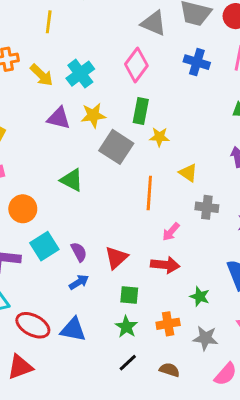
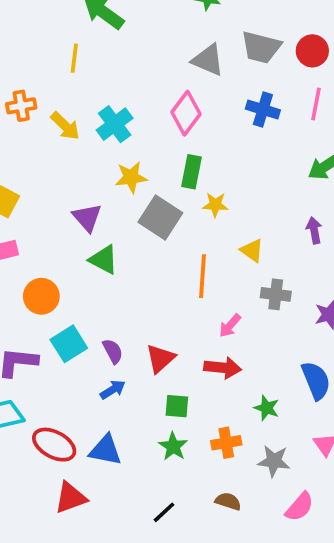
purple triangle: (59, 118) -> (87, 218), moved, turned 35
black line: (128, 363) -> (164, 512), moved
red triangle: (20, 367) -> (71, 498), moved

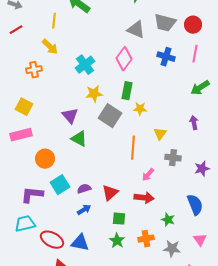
yellow line: (74, 58) -> (54, 21), moved
orange cross: (21, 106) -> (34, 70), moved
yellow arrow: (65, 126) -> (50, 47), moved
yellow triangle: (252, 250) -> (160, 134), turned 32
purple semicircle: (113, 351) -> (84, 189), turned -80

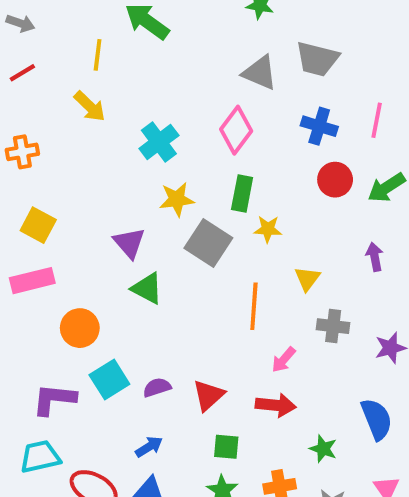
red circle: (193, 25) -> (335, 180), moved
orange cross: (34, 70) -> (22, 152), moved
blue arrow: (84, 210) -> (149, 447), moved

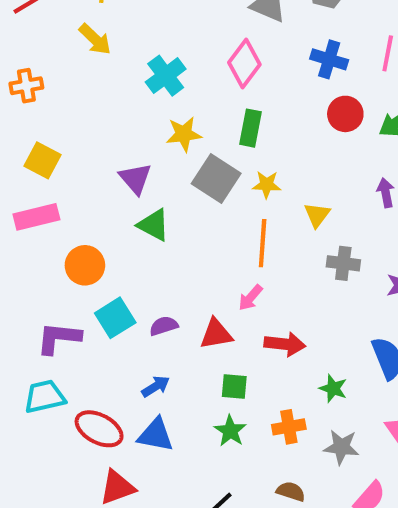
yellow star: (268, 229) -> (267, 185), moved
pink arrow: (284, 360) -> (250, 298), moved
red triangle: (208, 395) -> (216, 334), turned 32

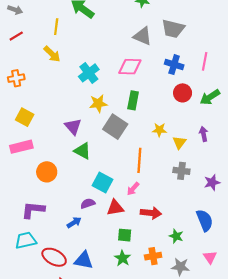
pink diamond: (244, 63) -> (130, 67), turned 55
yellow star: (267, 185) -> (159, 130), moved
yellow triangle: (317, 215) -> (179, 142), moved
cyan square: (115, 318) -> (103, 182), moved, turned -30
blue arrow: (156, 386) -> (74, 222), moved

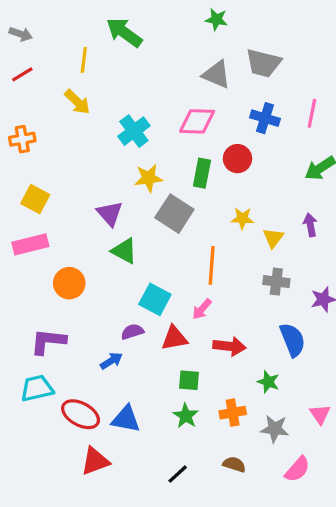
red circle: (183, 93) -> (237, 159), moved
blue semicircle: (205, 220) -> (293, 340), moved

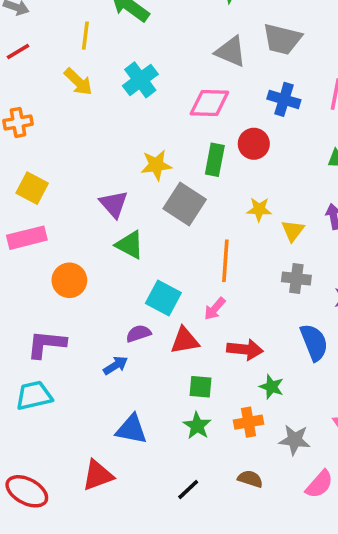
cyan cross: (134, 131) -> (140, 80), moved
green star: (268, 382) -> (272, 387), moved
red ellipse: (81, 414) -> (27, 491), moved

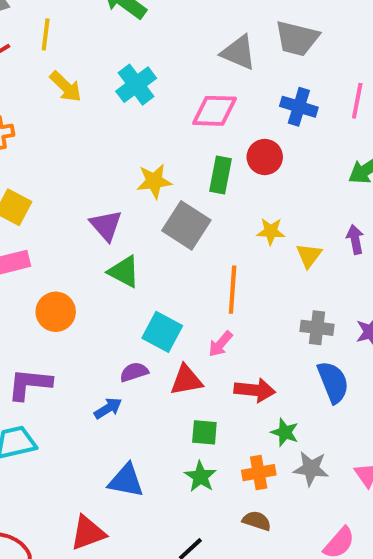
yellow line: (85, 36) -> (46, 34), moved
gray cross: (296, 279) -> (317, 328), moved
gray star: (295, 440) -> (311, 469), moved
brown semicircle: (250, 479) -> (257, 521), moved

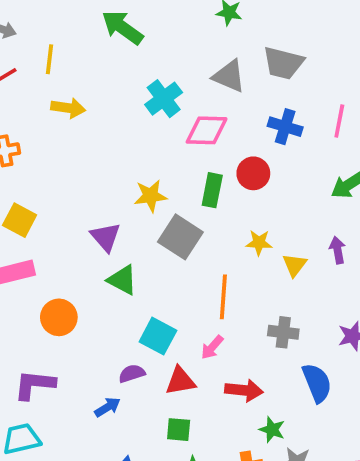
cyan cross: (136, 85) -> (164, 99), moved
yellow arrow: (66, 87) -> (68, 108), turned -36
gray cross: (317, 328) -> (283, 332), moved
green square: (204, 432) -> (179, 430), moved

